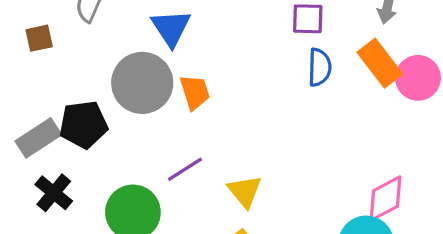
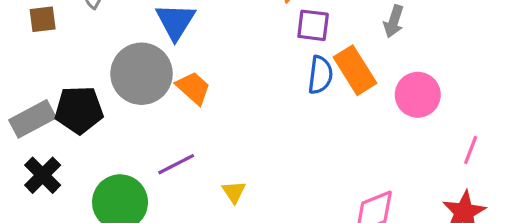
orange rectangle: (380, 63) -> (355, 70), moved
orange trapezoid: (195, 92) -> (193, 88), turned -36
yellow triangle: (245, 191) -> (234, 192), size x0.7

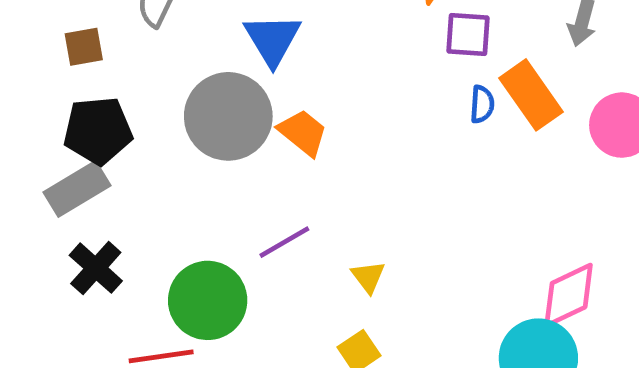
blue semicircle: (320, 75) -> (482, 104), size x0.7
black pentagon: (79, 110) -> (98, 131), moved

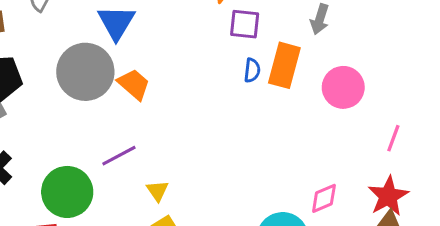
orange rectangle: (531, 95) -> (284, 65), turned 48
yellow triangle: (368, 277) -> (157, 191), moved
pink diamond: (569, 295) -> (324, 198), moved, size x0.7

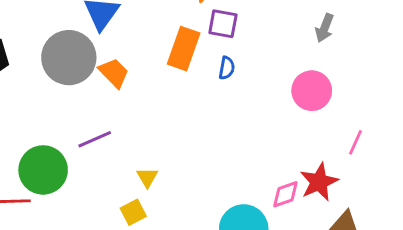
gray arrow: (320, 19) -> (325, 28), moved
orange rectangle: (284, 65) -> (184, 49), moved
yellow triangle: (157, 191) -> (147, 177), moved
red star: (388, 196) -> (319, 182), moved

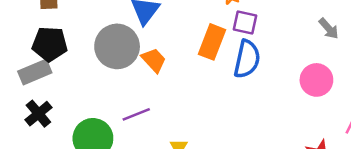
gray arrow: (325, 28) -> (329, 29), turned -65
blue semicircle: (227, 68) -> (247, 59), size x2.0

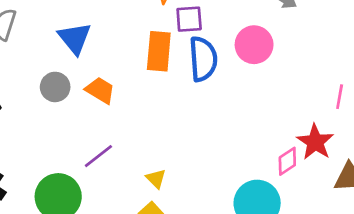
gray circle: (117, 46) -> (55, 87), size x0.6
pink circle: (316, 80) -> (254, 45), moved

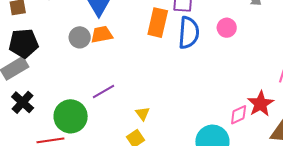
pink circle: (254, 45) -> (227, 28), size x0.7
orange trapezoid: (100, 90) -> (102, 34), moved, turned -50

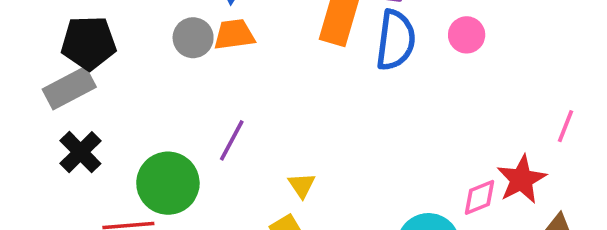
purple line: (104, 91) -> (232, 140), turned -35

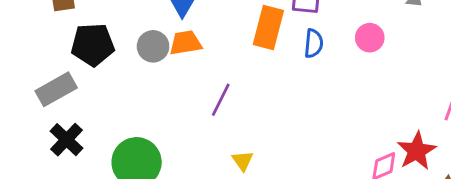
blue semicircle: (396, 40) -> (314, 43), size x0.6
black pentagon: (89, 43) -> (93, 45), moved
purple line: (232, 140) -> (221, 100), moved

